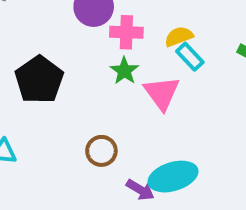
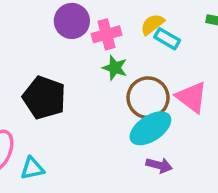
pink triangle: (162, 93) -> (192, 97), moved
brown circle: (101, 151) -> (148, 98), moved, size x1.5
cyan ellipse: (173, 177) -> (150, 128), moved

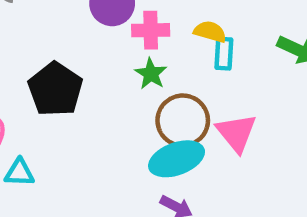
yellow semicircle: (152, 24) -> (210, 32), turned 40
cyan rectangle: (167, 39) -> (224, 54), turned 50

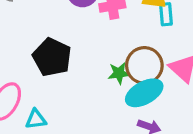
green star: (151, 74) -> (119, 73), moved, turned -30

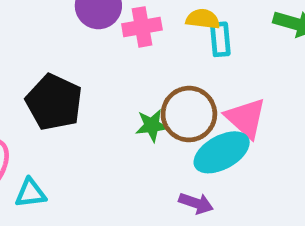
cyan ellipse: (144, 93) -> (222, 152), moved

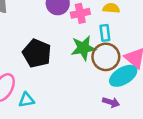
cyan rectangle: (220, 39) -> (105, 33), moved
green star: (152, 125) -> (83, 48), moved, size x1.5

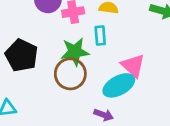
brown circle: (106, 57) -> (70, 74), moved

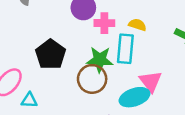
cyan rectangle: (100, 36) -> (125, 49), size x1.6

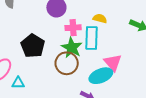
pink cross: (104, 23) -> (73, 28), moved
green star: (100, 59) -> (72, 48), turned 30

